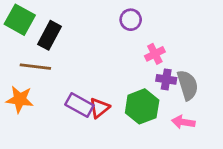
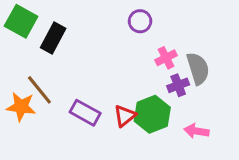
brown line: (35, 67) -> (39, 90), moved, turned 44
purple cross: (166, 79) -> (178, 85), turned -30
gray semicircle: (188, 85) -> (198, 69), moved
red triangle: (99, 108) -> (125, 116), moved

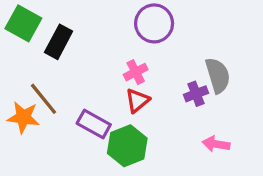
purple circle: (140, 21) -> (154, 23), size x1.5
pink cross: (166, 58) -> (136, 72), moved
green hexagon: (152, 114) -> (127, 146), moved
red triangle: (125, 116) -> (137, 101), moved

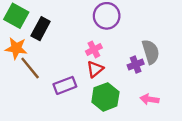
orange star: (23, 117) -> (16, 48), moved
purple rectangle: (94, 124) -> (65, 85), turned -50
green hexagon: (127, 146) -> (105, 97), moved

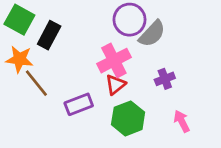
pink cross: (94, 49) -> (114, 61), size x1.6
gray semicircle: (151, 52) -> (152, 34), moved, turned 60
pink arrow: (150, 99) -> (182, 121), turned 54

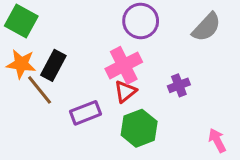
gray semicircle: (152, 34) -> (206, 27), moved
black rectangle: (49, 35) -> (53, 65), moved
pink arrow: (182, 121) -> (217, 140), moved

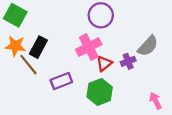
gray semicircle: (206, 27) -> (148, 46), moved
red triangle: (125, 91) -> (104, 63), moved

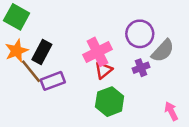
purple circle: (101, 15) -> (140, 34), moved
orange star: (15, 46) -> (17, 51), turned -30
red triangle: (104, 63) -> (104, 70), moved
purple rectangle: (61, 81) -> (53, 81), moved

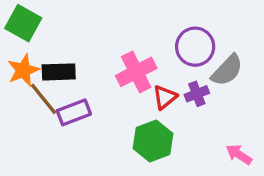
black rectangle: (42, 52) -> (59, 72), turned 60
red triangle: (104, 70) -> (165, 97), moved
pink arrow: (171, 111) -> (239, 154), turned -30

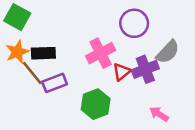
purple circle: (195, 47) -> (134, 23), moved
purple cross: (197, 94) -> (145, 69), size x1.5
green hexagon: (153, 141) -> (96, 104), moved
pink arrow: (239, 154) -> (159, 114), moved

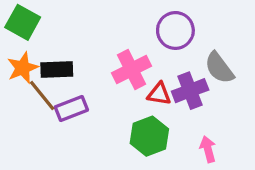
gray semicircle: (168, 52) -> (219, 68), turned 100
red triangle: (122, 72) -> (159, 94), turned 48
green hexagon: (96, 104) -> (149, 136), moved
pink arrow: (159, 114) -> (208, 149), turned 42

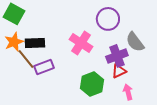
pink cross: (132, 69) -> (81, 43), turned -30
red triangle: (159, 94) -> (119, 71), moved, turned -35

